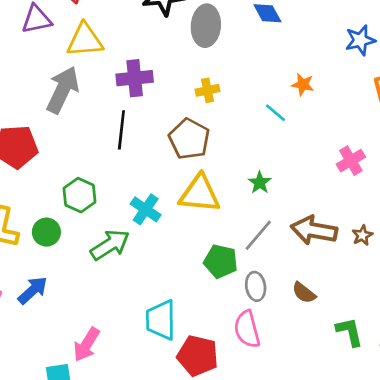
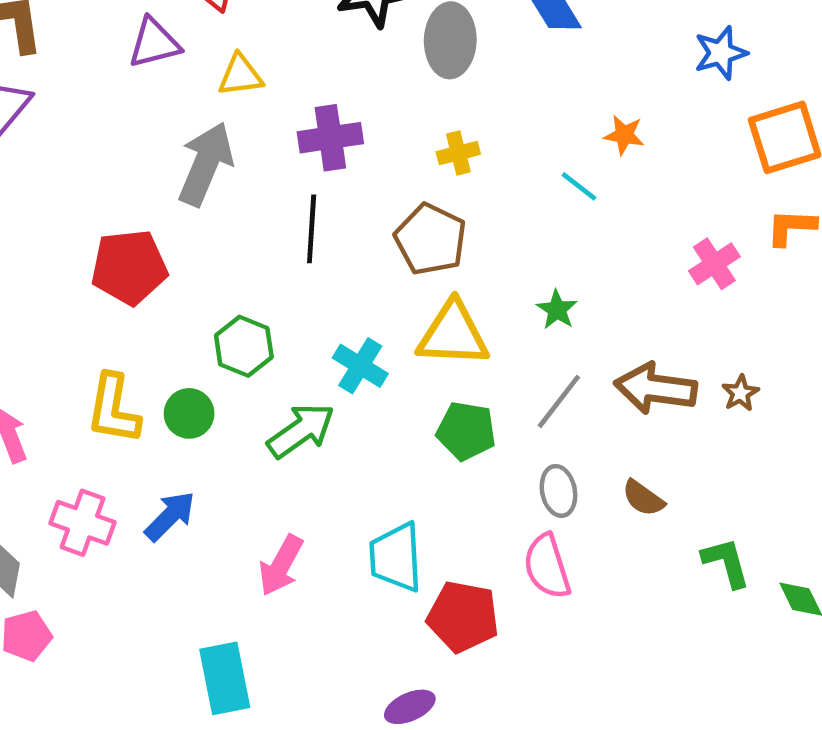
yellow triangle: (85, 40) -> (240, 75), size x0.7
green pentagon: (221, 261) -> (466, 431), moved
pink arrow: (86, 344) -> (281, 565), moved

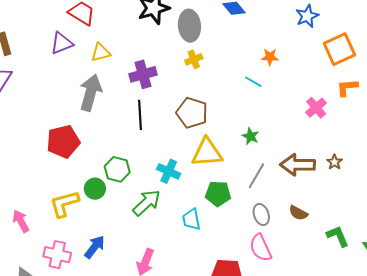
yellow cross: (458, 153) -> (194, 59), moved
yellow L-shape: (113, 409) -> (64, 204), turned 72
green circle: (189, 413) -> (95, 189), moved
cyan trapezoid: (396, 557) -> (191, 219), moved, size x0.7

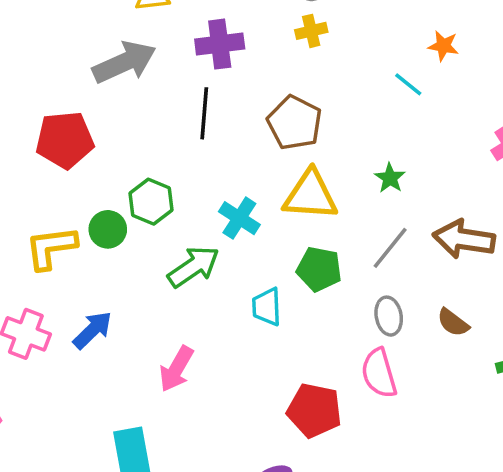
gray arrow: (91, 93) -> (124, 62), turned 42

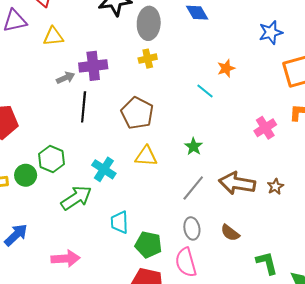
orange star: (443, 46) -> (226, 68), turned -30
gray arrow: (124, 62) -> (66, 78), moved, size x0.5
yellow triangle: (310, 195) -> (146, 156), size x0.7
green pentagon: (319, 269) -> (148, 245), moved
pink arrow: (176, 369) -> (65, 259), turned -124

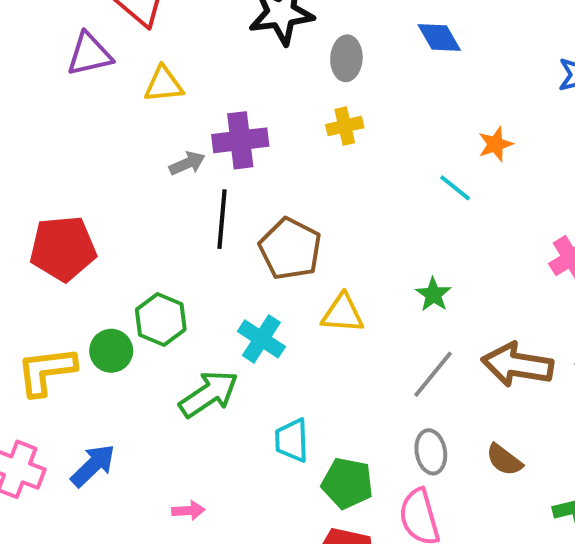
gray ellipse: (149, 23) -> (346, 58), size x0.7
brown pentagon: (137, 113) -> (290, 249), moved
pink arrow: (65, 259) -> (188, 511), size x0.6

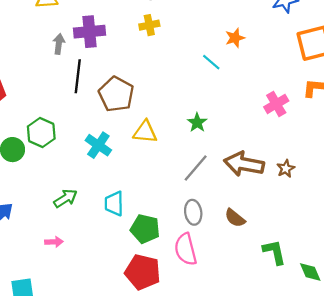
gray arrow: (187, 163) -> (59, 44), turned -60
green arrow: (209, 394) -> (66, 198), moved, size x0.7

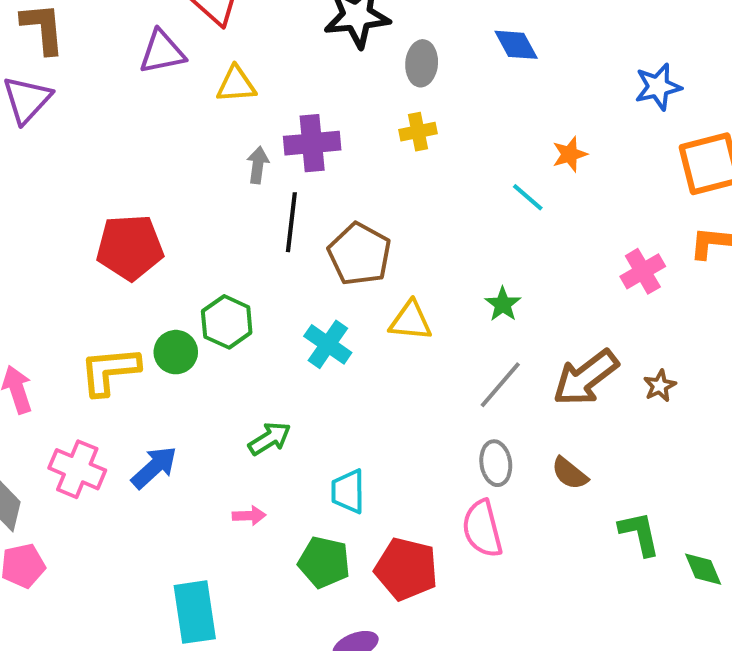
brown arrow: (244, 164) -> (586, 378), turned -48
cyan trapezoid: (114, 204) -> (348, 491), moved
green pentagon: (145, 229) -> (324, 562), moved

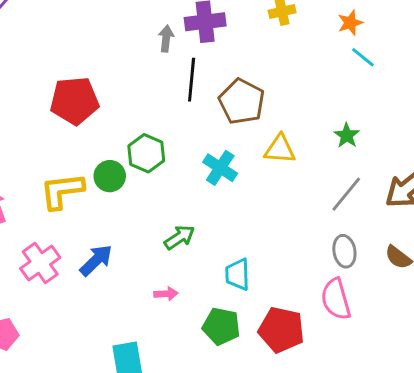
orange star: (570, 154) -> (350, 23), moved
pink cross: (77, 469) -> (40, 263), turned 33

